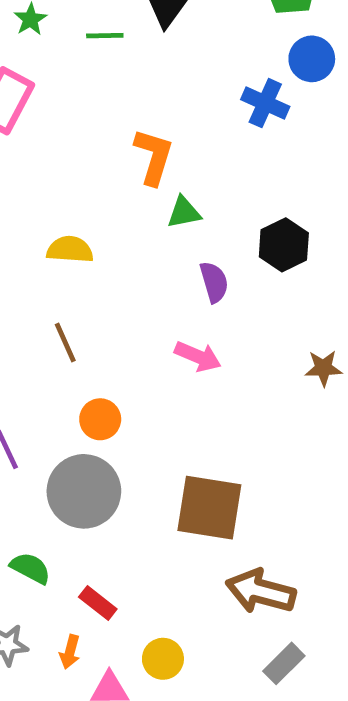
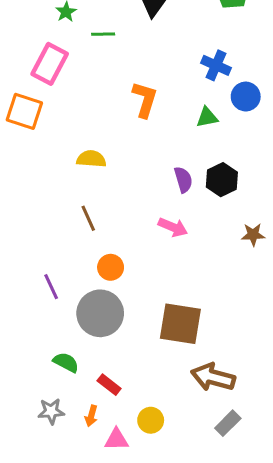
green line: (105, 36) -> (103, 34), moved
blue circle: (312, 59) -> (246, 97), moved
green triangle: (184, 212) -> (207, 117), moved
black hexagon: (284, 245) -> (222, 180), moved

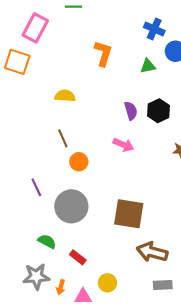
orange circle: (111, 267) -> (79, 162), moved
gray star: (51, 411) -> (36, 276), size x1.4
orange arrow: (91, 416) -> (61, 287), moved
gray rectangle: (228, 423) -> (163, 285), turned 42

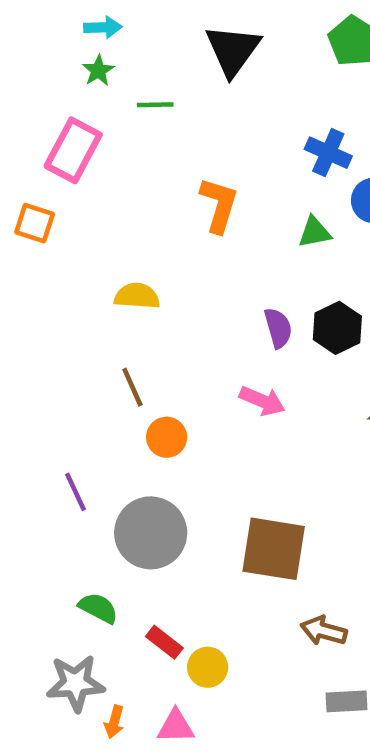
orange square: (17, 62) -> (35, 223), size x0.7
brown arrow: (152, 252) -> (324, 631), size x0.7
yellow circle: (107, 283) -> (208, 667), moved
orange arrow: (61, 287) -> (114, 722), moved

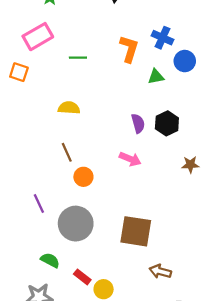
green line: (155, 105) -> (78, 58), moved
pink rectangle: (73, 150) -> (38, 37), turned 32
orange L-shape: (219, 205) -> (129, 49), moved

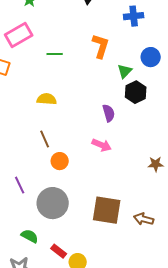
blue cross: (163, 38) -> (134, 16), moved, turned -30
green triangle: (156, 77) -> (125, 71), turned -35
black hexagon: (167, 123) -> (136, 92), moved
brown star: (190, 165) -> (156, 164), moved
brown arrow: (160, 271) -> (144, 219), moved

